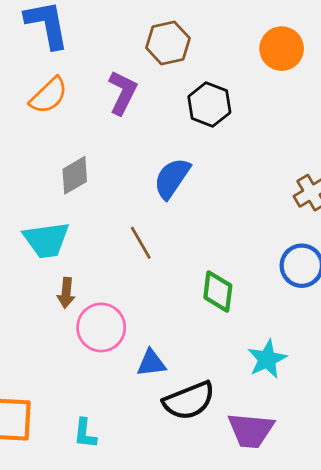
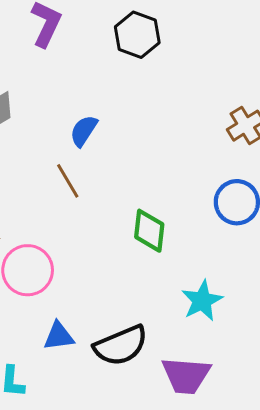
blue semicircle: (172, 178) -> (84, 131), moved, size x0.7
blue triangle: (151, 363) -> (59, 336), moved

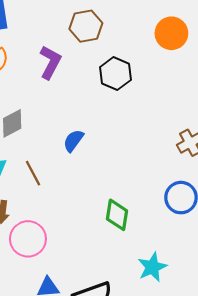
brown line: (68, 181) -> (33, 173), moved

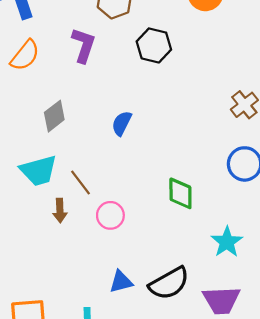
brown line: (33, 173) -> (81, 183), moved
pink circle: (28, 239) -> (110, 215), moved, size x0.7

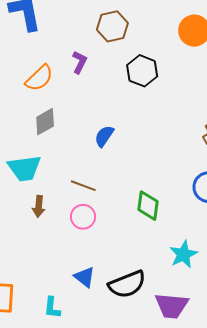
purple L-shape: (84, 45) -> (80, 62), size x0.7
orange semicircle: (25, 55) -> (39, 78), moved
brown line: (81, 183) -> (83, 186), moved, turned -40
blue triangle: (121, 282) -> (84, 277), turned 45

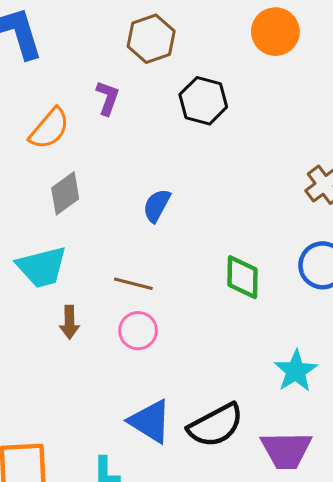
green diamond: (148, 206) -> (243, 277), moved
blue triangle: (84, 277) -> (150, 421), size x1.4

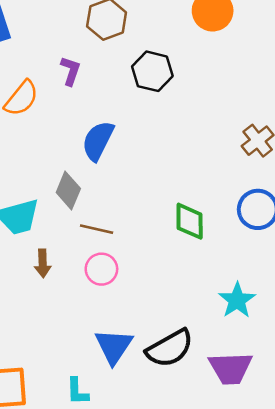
gray diamond: (65, 193) -> (68, 190), moved, turned -30
blue semicircle: (157, 206) -> (98, 141), moved, size x1.4
blue triangle: (150, 421) -> (114, 346), turned 33

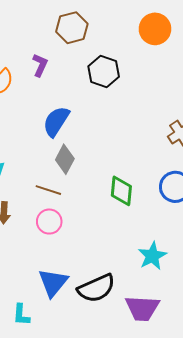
gray diamond: (68, 190) -> (65, 159), moved

